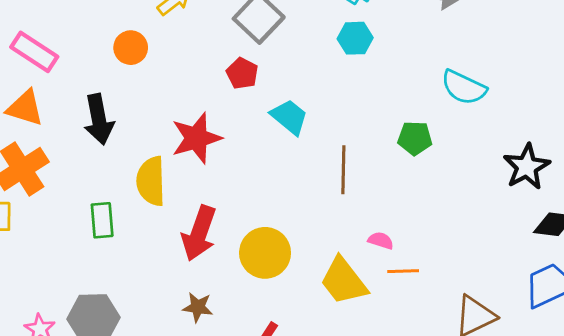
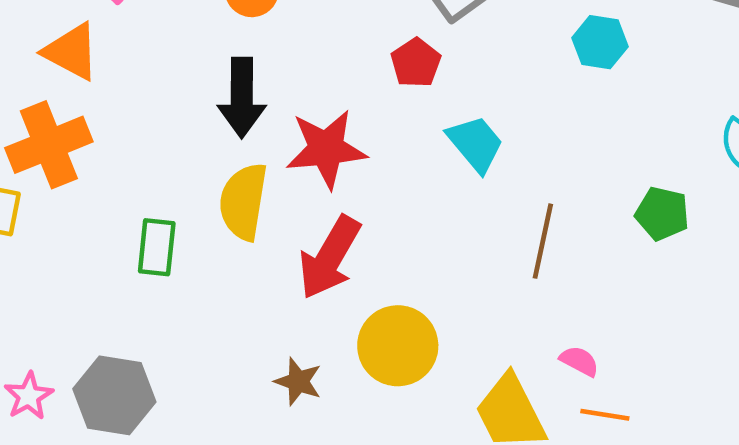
black arrow: (99, 119) -> (242, 98), moved
red arrow: (199, 233) -> (330, 257), moved
brown star: (198, 307) -> (298, 381), moved

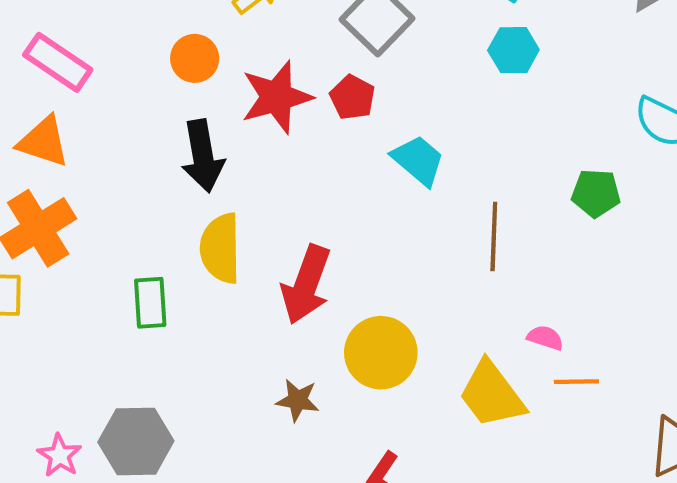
red star: (326, 149) -> (277, 97), moved

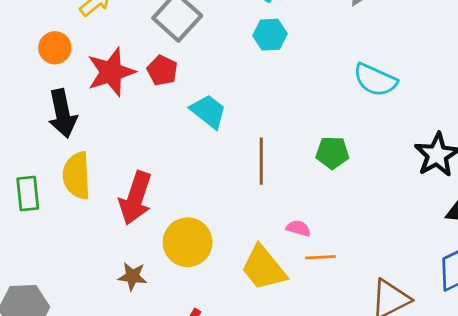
green pentagon: (596, 193) -> (332, 153), moved
green rectangle: (150, 303) -> (28, 193), moved

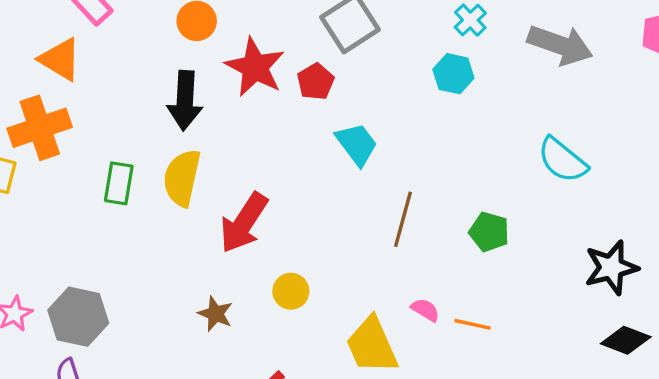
red star: (111, 72) -> (255, 67), turned 30
yellow circle: (188, 242) -> (291, 291), size x0.6
orange line: (320, 257) -> (472, 324), moved

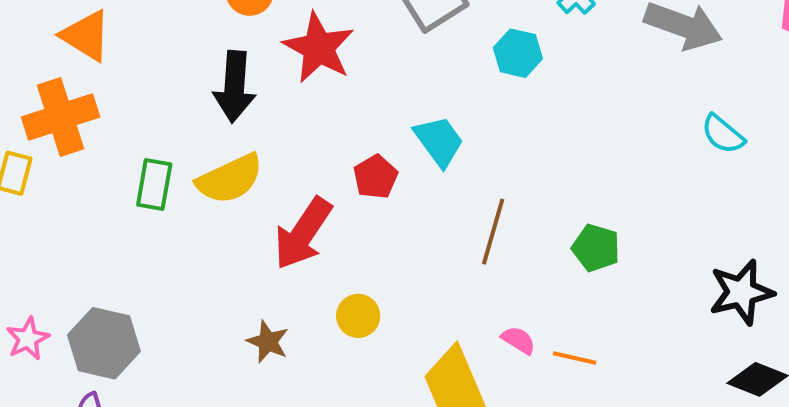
cyan hexagon: (453, 74) -> (518, 53), moved
red pentagon: (316, 82) -> (375, 177), moved
cyan semicircle: (562, 160) -> (723, 134), moved, size x0.7
yellow semicircle: (182, 178) -> (230, 179), turned -128

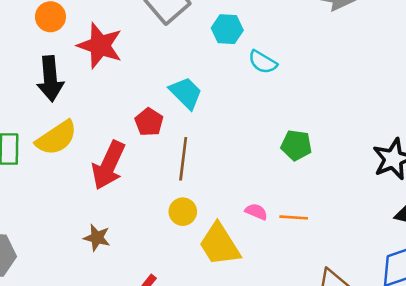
cyan semicircle: (723, 134) -> (263, 62), moved
brown line: (493, 232) -> (183, 159), moved
yellow circle: (358, 316) -> (183, 212), moved

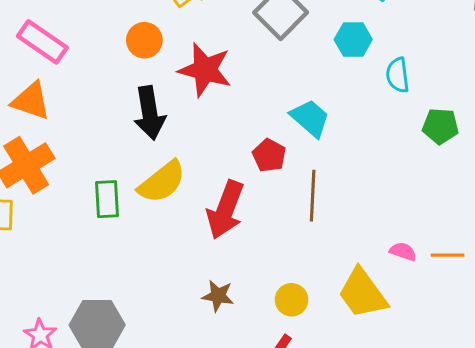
cyan semicircle: (263, 62) -> (398, 75), turned 56
green pentagon: (296, 145) -> (440, 126), moved
yellow circle: (183, 212) -> (292, 300), moved

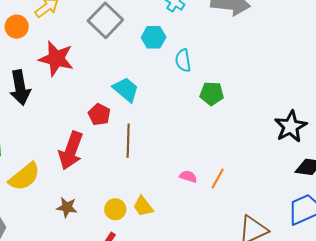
orange circle: (144, 40) -> (17, 27), moved
yellow semicircle: (162, 182) -> (24, 177), moved
orange line: (448, 255) -> (218, 178), turned -60
yellow trapezoid: (363, 293) -> (143, 206), moved, size x0.6

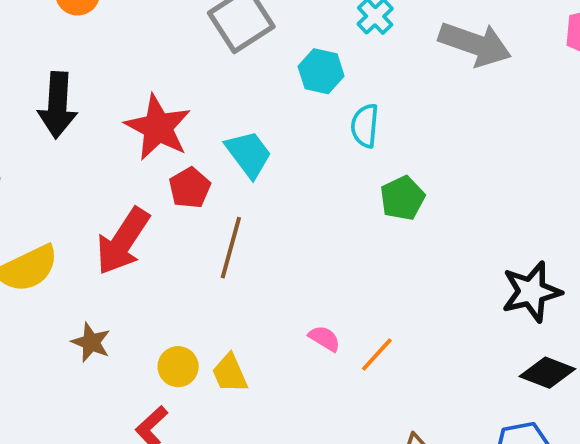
red star: (56, 59) -> (158, 127), moved
green pentagon: (212, 94) -> (402, 198), turned 30

